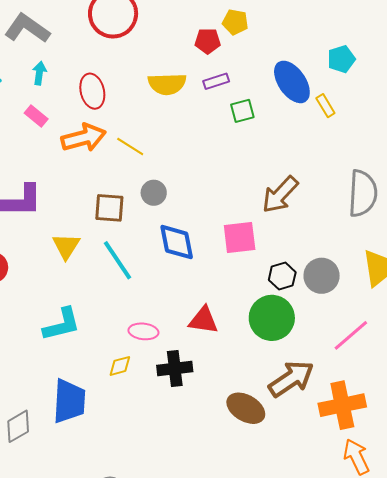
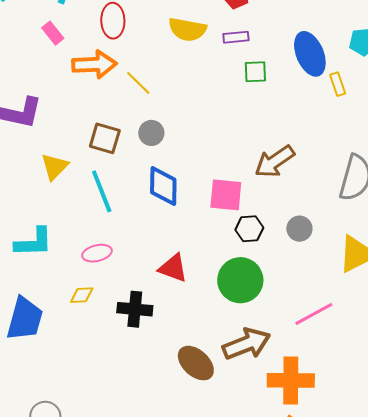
black hexagon: (282, 276) -> (249, 229), moved
gray circle: (322, 276) -> (299, 229), moved, size x0.7
pink ellipse: (143, 331) -> (97, 253), moved, turned -32

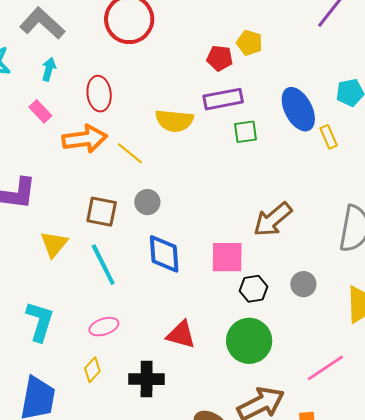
yellow semicircle: (187, 29) -> (174, 121), moved
purple rectangle: (236, 37) -> (223, 99), size x1.5
cyan L-shape: (34, 242) -> (40, 321), turned -66
yellow diamond: (82, 295) -> (92, 370), turned -40

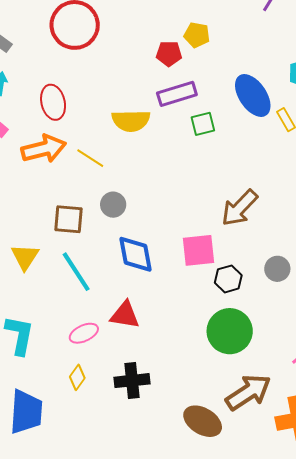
red triangle: (181, 335) -> (125, 315), moved

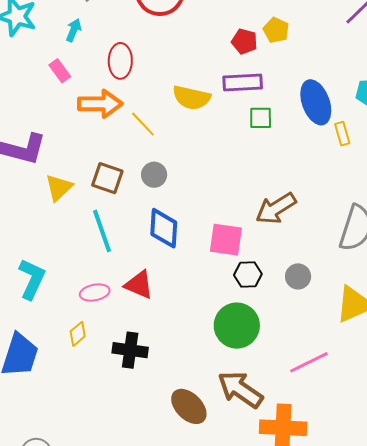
yellow triangle: (25, 257) -> (59, 188), moved
brown arrow: (248, 392) -> (240, 389), turned -126

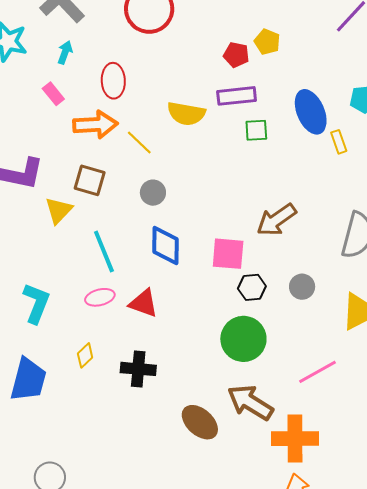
brown square: (107, 178) -> (90, 180), moved
pink ellipse: (95, 292) -> (100, 297), moved

